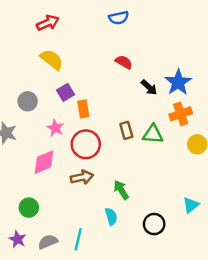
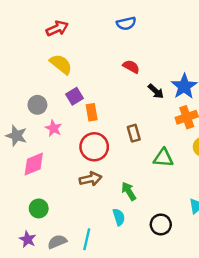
pink star: (55, 128) -> (53, 128), moved
green triangle: (153, 134) -> (163, 158), moved
pink diamond: (44, 162) -> (34, 164), moved

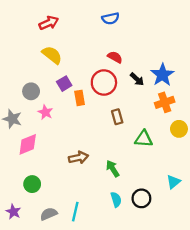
red circle: (94, 147) -> (104, 82), moved
cyan semicircle: (119, 217) -> (116, 200), moved
purple star: (28, 239) -> (13, 212), moved

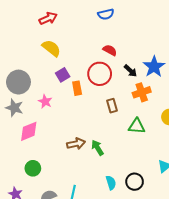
gray circle: (31, 91) -> (18, 82), moved, size x1.5
orange cross: (165, 102) -> (142, 92), moved
green arrow: (113, 169) -> (98, 148), moved

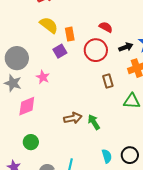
black arrow: (130, 71) -> (126, 47), turned -64
orange rectangle: (77, 88) -> (70, 34), moved

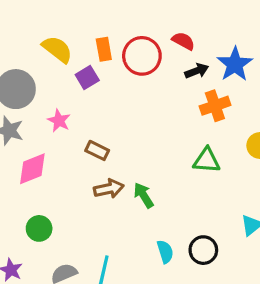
yellow semicircle: (49, 25) -> (57, 49), moved
red semicircle: (106, 27) -> (183, 41), moved
red circle: (96, 50) -> (142, 56), moved
brown rectangle: (108, 81) -> (97, 150), moved, turned -48

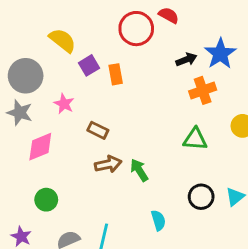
red semicircle: (183, 41) -> (169, 15), moved
orange rectangle: (104, 49) -> (116, 74), moved
red circle: (142, 56) -> (136, 29), moved
black circle: (203, 250) -> (201, 197), moved

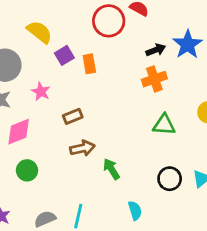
orange cross: (203, 90) -> (154, 79), moved
brown rectangle: (98, 130) -> (73, 116), turned -48
green arrow: (139, 170) -> (111, 169), moved
green circle: (46, 200) -> (27, 170), moved
cyan semicircle: (158, 220) -> (135, 211), moved

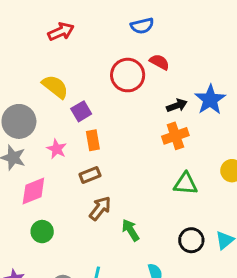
orange rectangle: (89, 64) -> (93, 140), moved
brown arrow: (82, 148) -> (100, 208), turned -40

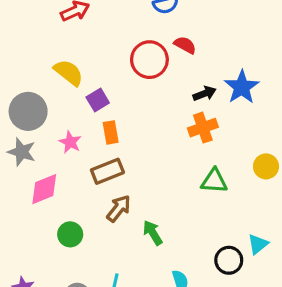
brown rectangle: (90, 175) -> (107, 171), size x1.4
green circle: (42, 232) -> (70, 234), moved
black circle: (191, 240) -> (229, 260), moved

